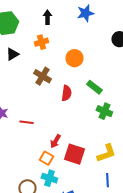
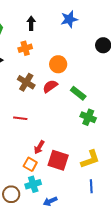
red semicircle: (66, 93) -> (50, 86), moved, turned -133
red line: (26, 122) -> (20, 118), moved
cyan cross: (49, 178) -> (33, 184), turned -35

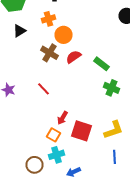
orange circle: (58, 64) -> (64, 35), moved
red line: (20, 118) -> (44, 89), turned 40

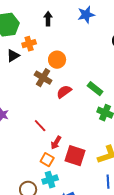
orange cross: (48, 19) -> (29, 44), moved
red semicircle: (74, 57) -> (64, 92), moved
red line: (44, 89) -> (40, 126), moved

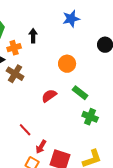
black arrow: (48, 19) -> (33, 36), moved
orange circle: (57, 60) -> (67, 64), moved
brown cross: (43, 78) -> (15, 74), moved

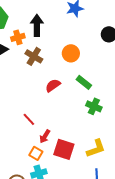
black arrow: (33, 36) -> (37, 25), size x1.5
brown cross: (15, 74) -> (34, 56), moved

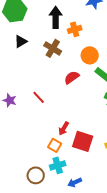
orange cross: (18, 37) -> (75, 29), moved
orange circle: (71, 53) -> (90, 55), moved
red line: (29, 119) -> (39, 97), moved

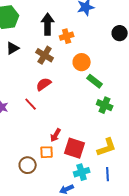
red semicircle: (72, 77) -> (44, 84), moved
orange square: (55, 145) -> (47, 152), turned -32
cyan cross: (58, 165) -> (82, 172), moved
brown circle: (36, 175) -> (28, 165), moved

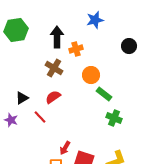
black triangle: (13, 48) -> (22, 98), moved

